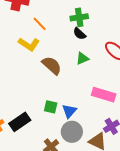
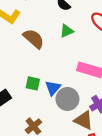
gray circle: (72, 132) -> (67, 99), moved

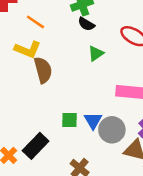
brown semicircle: (34, 39) -> (43, 70), moved, turned 45

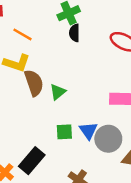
black semicircle: (86, 24) -> (74, 33), turned 63
green triangle: (96, 53) -> (58, 92), moved

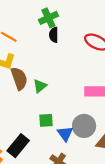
blue triangle: (88, 131) -> (65, 134), moved

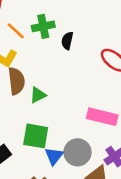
green cross: (48, 18) -> (43, 26), moved
green square: (46, 120) -> (36, 136), size x1.5

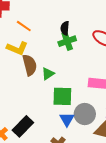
green cross: (43, 26) -> (67, 41), moved
green square: (36, 136) -> (62, 96), moved

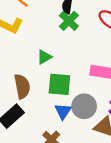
green cross: (67, 41) -> (69, 21), turned -30
brown semicircle: (30, 65) -> (22, 86), moved

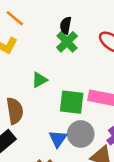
green square: (59, 84) -> (72, 102), moved

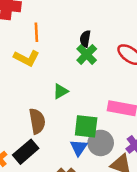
orange line: (15, 18) -> (36, 32), turned 48
green square: (72, 102) -> (86, 126), moved

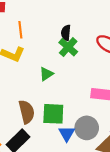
green triangle: (60, 91) -> (46, 74), moved
green square: (86, 126) -> (53, 114), moved

